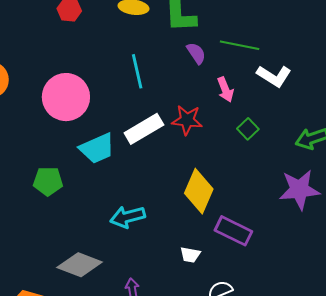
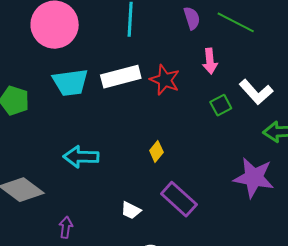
white L-shape: (274, 76) -> (256, 92), moved
yellow diamond: (199, 191) -> (156, 151), size x0.5

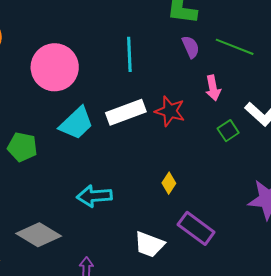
cyan trapezoid: (70, 82) -> (76, 123), turned -30
white trapezoid: (131, 210) -> (149, 244), size x1.5

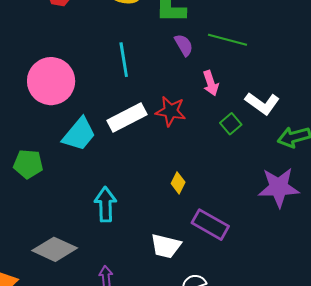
cyan arrow: (94, 196) -> (105, 204), turned 100

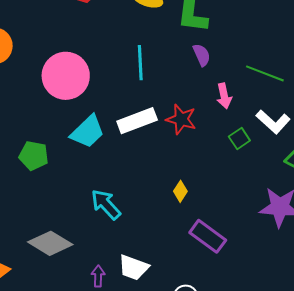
green line: (227, 40) -> (265, 73), moved
cyan arrow: (105, 204) -> (106, 204), turned -48
white trapezoid: (166, 246) -> (133, 268), moved

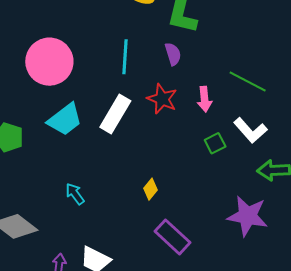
purple semicircle: (202, 55) -> (173, 54), moved
red star: (181, 119) -> (162, 99), moved
white rectangle: (137, 121) -> (115, 114), turned -45
cyan arrow: (106, 204) -> (75, 194), size x0.7

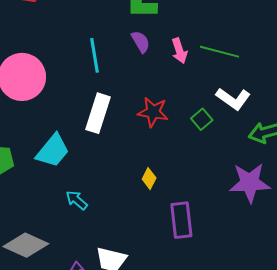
red star: (162, 99) -> (153, 112), moved
pink arrow: (205, 99) -> (179, 51), moved
cyan trapezoid: (65, 120) -> (53, 151), moved
purple rectangle: (173, 237) -> (181, 220), turned 54

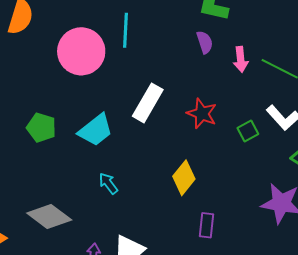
cyan line: (95, 55) -> (126, 30), moved
yellow diamond: (149, 178) -> (184, 178), size x1.6
purple rectangle: (181, 220) -> (207, 225), size x0.7

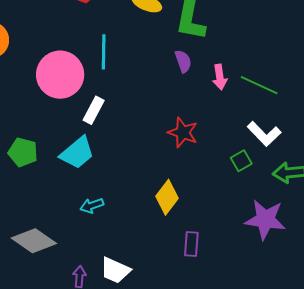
white rectangle: (148, 103) -> (94, 110), moved, size x0.7
green square: (248, 131) -> (241, 161), moved
cyan arrow: (108, 183) -> (92, 206), turned -70

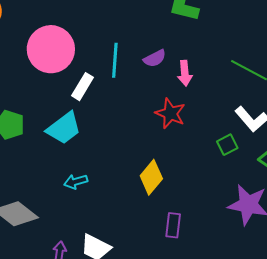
cyan line: (104, 52) -> (115, 60), moved
purple semicircle: (183, 61) -> (155, 58), moved, turned 80
pink arrow: (220, 77) -> (185, 73), moved

